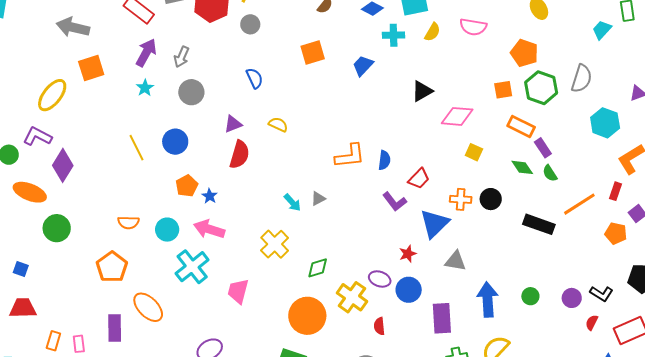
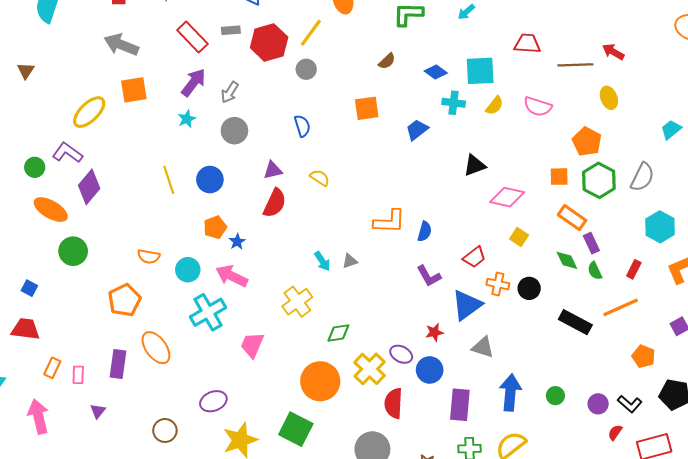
red trapezoid: (419, 179) -> (474, 257), moved
red rectangle: (615, 191) -> (634, 269), moved
orange pentagon: (616, 233) -> (644, 356), moved
red semicircle: (379, 326) -> (394, 403), size x1.6

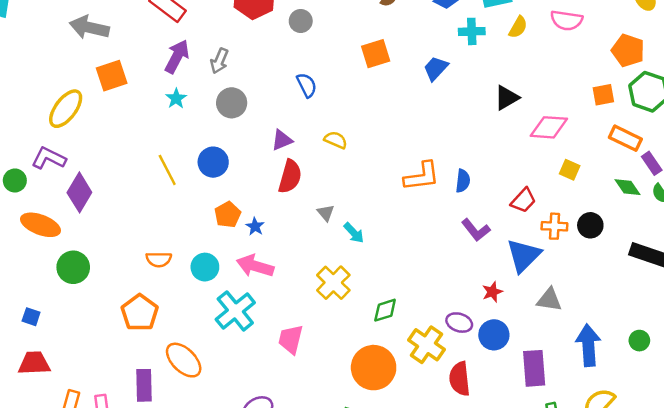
gray triangle: (350, 261) -> (326, 213), moved, turned -42

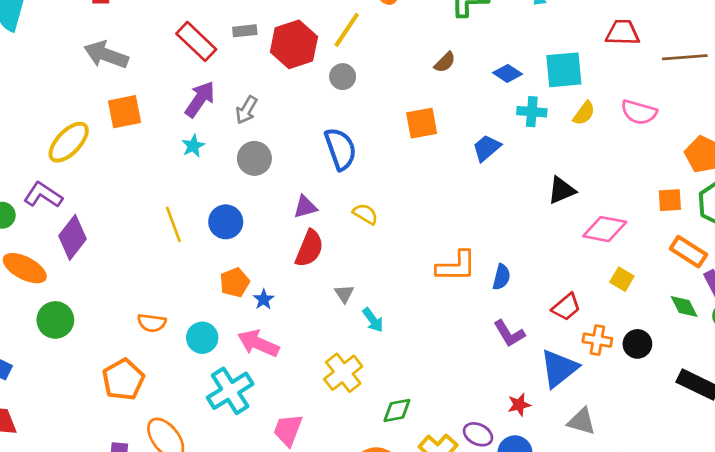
blue semicircle: (307, 85) -> (340, 149), size x1.5

